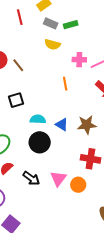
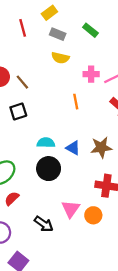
green rectangle: (71, 25) -> (90, 30), moved, turned 56
black square: (16, 100) -> (18, 111), moved
black arrow: (31, 178) -> (44, 224), moved

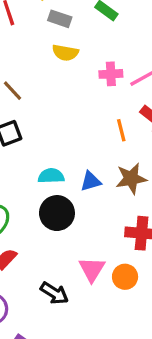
orange line: (76, 102) -> (121, 130), moved
blue triangle: (73, 148) -> (91, 181), turned -42

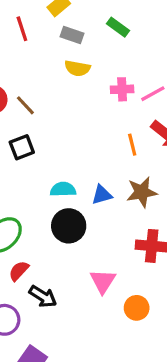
orange circle: (125, 277) -> (137, 308), moved
black arrow: (54, 293) -> (43, 296), moved

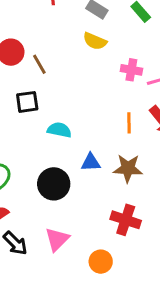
cyan semicircle: (63, 189) -> (59, 130), moved
pink triangle: (103, 281) -> (57, 239), moved
orange circle: (137, 308) -> (101, 262), moved

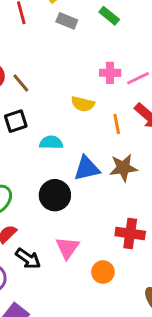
yellow semicircle: (95, 41) -> (83, 104), moved
blue triangle: (91, 162) -> (87, 168), size x1.4
red cross: (126, 220) -> (130, 234), moved
orange circle: (101, 262) -> (103, 272), moved

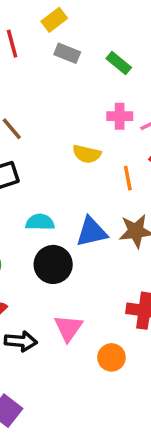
green rectangle: (109, 16) -> (119, 63), moved
cyan semicircle: (51, 143) -> (40, 222), moved
black arrow: (28, 259) -> (21, 341), turned -30

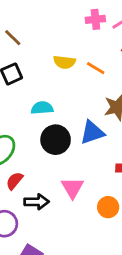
yellow semicircle: (87, 154) -> (64, 62), moved
orange line: (128, 178) -> (96, 68), moved, turned -42
blue triangle: (92, 232) -> (92, 132), moved

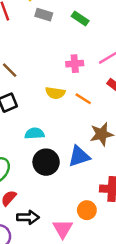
pink cross: (95, 19) -> (75, 64), moved
pink triangle: (72, 188) -> (63, 229), moved
orange circle: (108, 207) -> (87, 210), moved

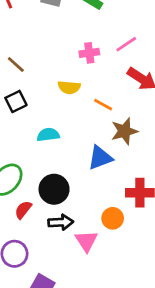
orange line: (83, 99) -> (103, 105), moved
black circle: (46, 162) -> (54, 189), moved
black arrow: (28, 217) -> (61, 222), moved

